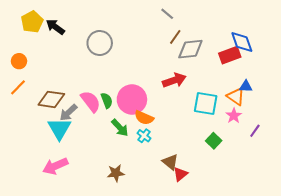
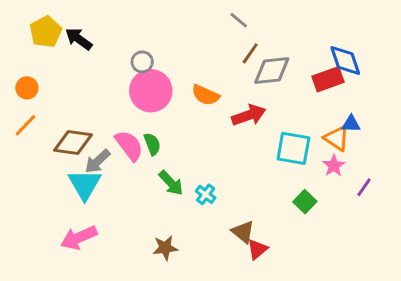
gray circle: (100, 43) -> (142, 62), size x0.6
pink circle: (132, 99) -> (151, 91), moved
orange semicircle: (144, 118) -> (206, 95), moved

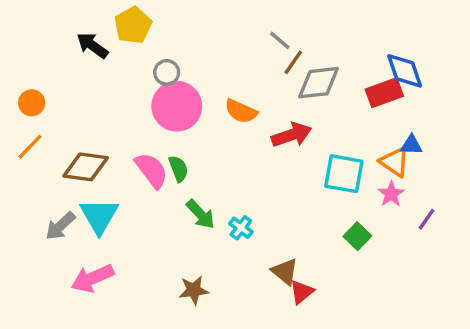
gray line: (239, 20) -> (280, 40), moved
yellow pentagon: (46, 32) -> (133, 25), moved
gray arrow: (98, 161) -> (60, 226), moved

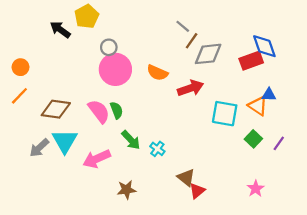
pink star: (391, 194) -> (256, 189), moved
green square: (357, 236) -> (253, 139), moved
pink arrow: (92, 278) -> (97, 159), moved

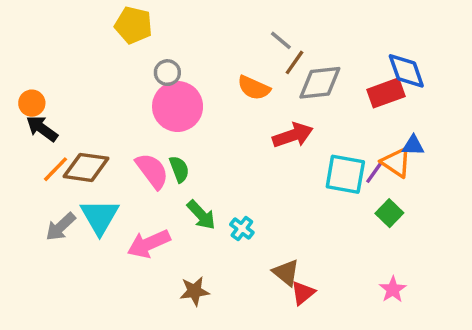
yellow pentagon: (87, 16) -> (133, 25), turned -30
black arrow: (60, 30) -> (42, 129), moved
orange semicircle: (157, 73) -> (254, 88), moved
orange line: (19, 96) -> (56, 169), moved
purple line: (279, 143) -> (374, 173), moved

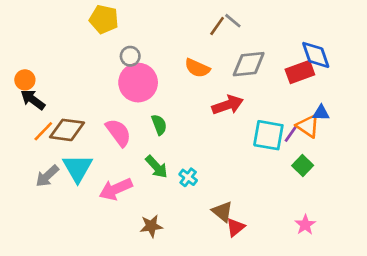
gray line: (281, 40) -> (233, 21), moved
brown line: (294, 62) -> (217, 26), moved
green semicircle: (179, 169) -> (159, 125), moved

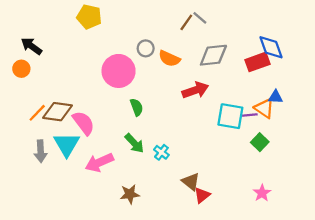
gray circle: (130, 56) -> (146, 48), moved
black arrow: (33, 100) -> (32, 46), moved
pink semicircle: (118, 133) -> (84, 123), moved
purple line: (291, 134) -> (250, 115), turned 49
gray arrow: (47, 176) -> (41, 151), turned -50

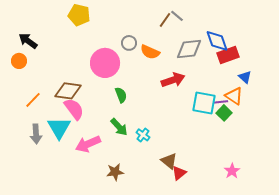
blue diamond: (271, 47) -> (217, 41), moved
blue triangle: (276, 97) -> (245, 77), moved, turned 40
brown diamond: (58, 112) -> (68, 91), moved
green square: (260, 142) -> (224, 113), moved

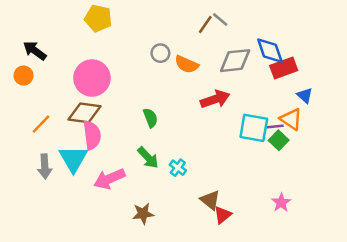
pink circle: (105, 63) -> (92, 78), moved
pink semicircle: (74, 109) -> (92, 135), turned 30
pink star: (232, 171) -> (281, 202), moved

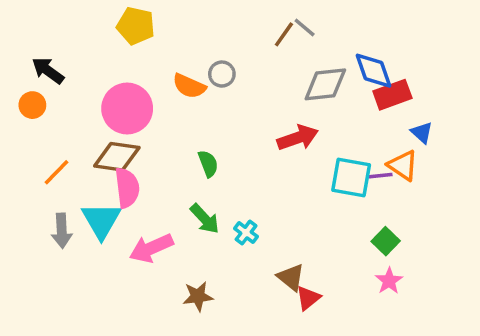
orange semicircle: (187, 64) -> (189, 86), moved
green square: (279, 140) -> (386, 241), moved

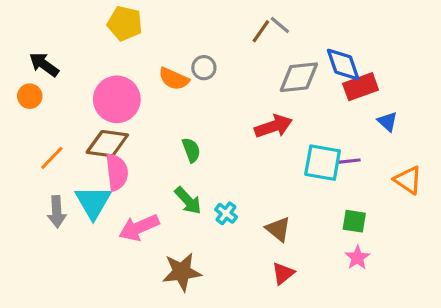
orange triangle: (403, 165) -> (408, 180), moved
green square: (386, 241) -> (354, 221), turned -35
brown triangle: (291, 277) -> (278, 229), moved
brown star: (198, 296) -> (182, 272), size x1.4

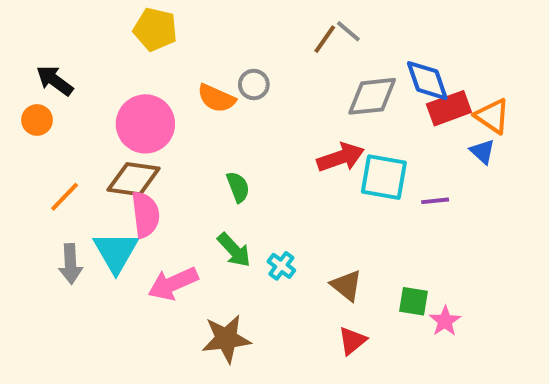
cyan square: (323, 163) -> (384, 177), moved
orange triangle: (408, 180) -> (492, 116), moved
green square: (354, 221) -> (413, 301), moved

